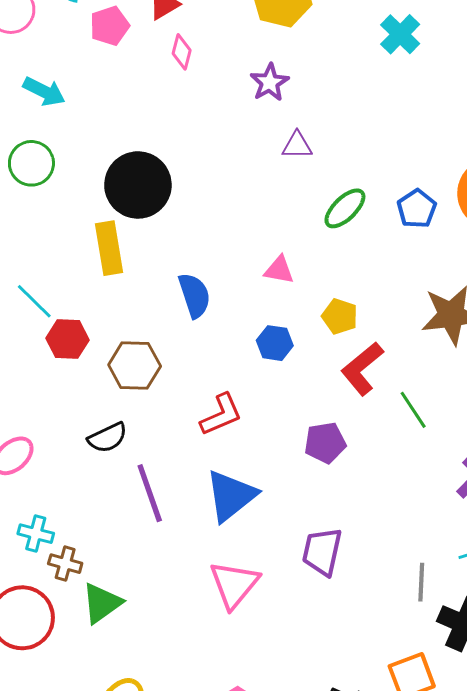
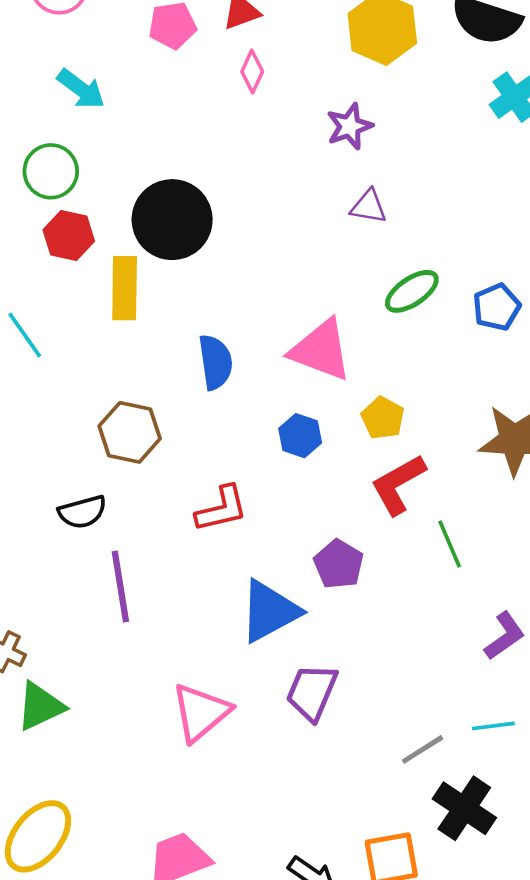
pink triangle: (279, 270) -> (321, 350), size x1.8
red hexagon: (68, 339) -> (69, 236), moved
purple pentagon: (325, 443) -> (339, 564), turned 30
blue triangle: (231, 496) -> (269, 611), moved
gray line: (421, 582) -> (423, 749), turned 45

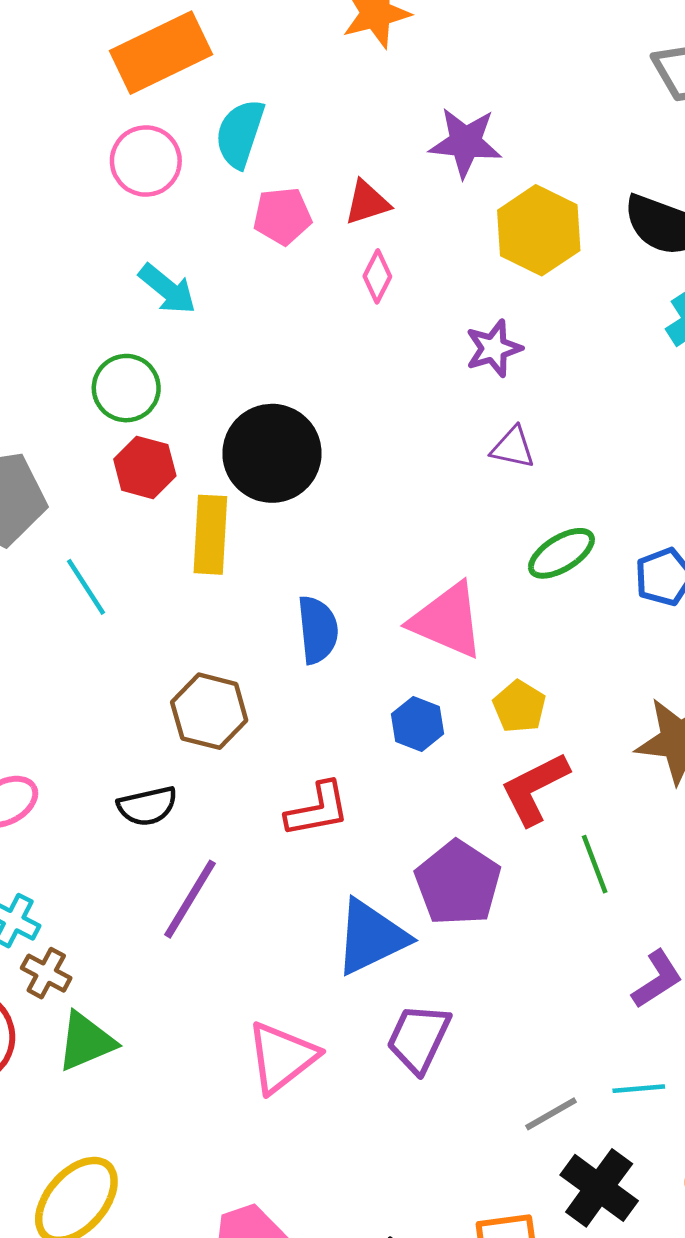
purple pentagon: (339, 564) -> (458, 883), size x1.4
purple line: (120, 586) -> (190, 899), turned 38

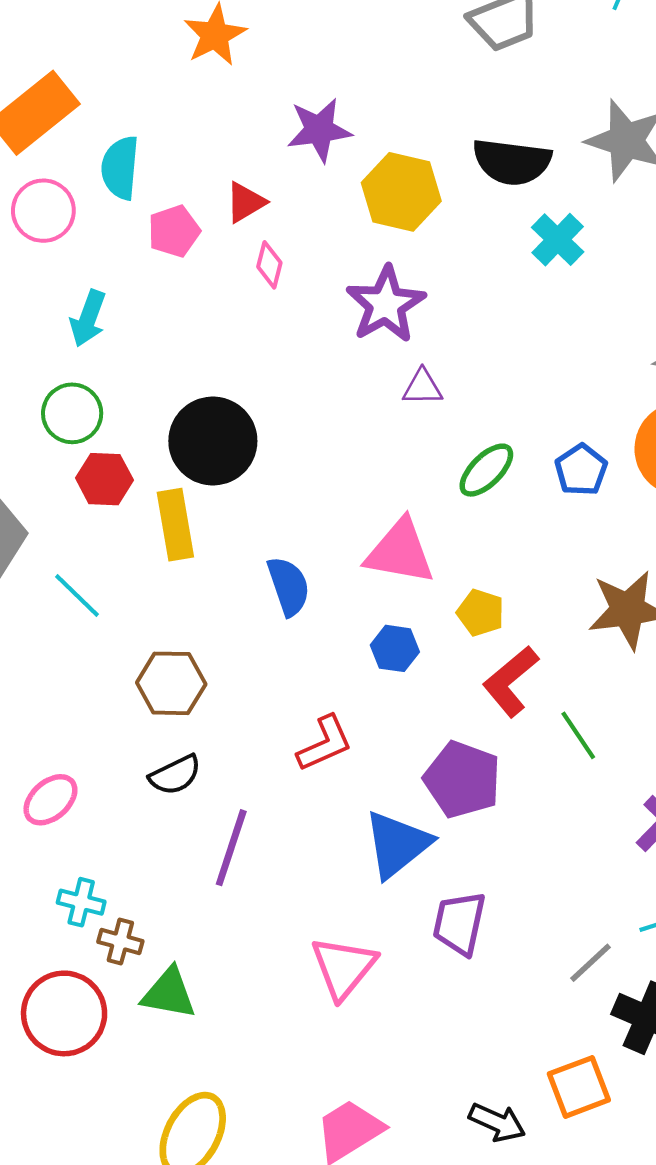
cyan arrow: (167, 289) -> (88, 318), turned 84
purple star: (494, 348) -> (386, 304), size x1.5
brown hexagon: (209, 711) -> (171, 683), moved
green triangle: (86, 1041) -> (169, 993), turned 46

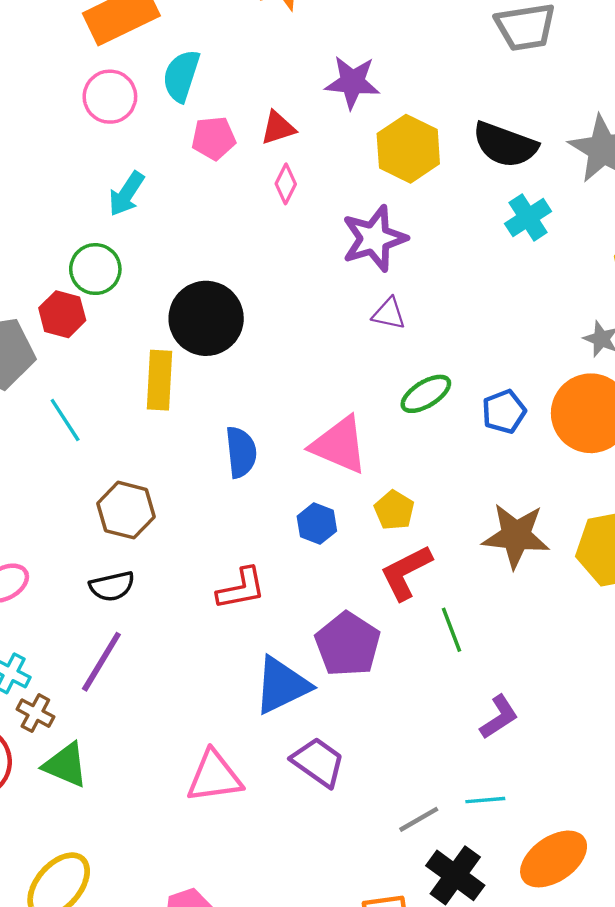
red hexagon: (104, 479) -> (62, 314), moved
purple line: (231, 848) -> (101, 662), moved
purple trapezoid: (459, 923) -> (318, 762), turned 100
pink triangle: (343, 967) -> (214, 777), turned 30

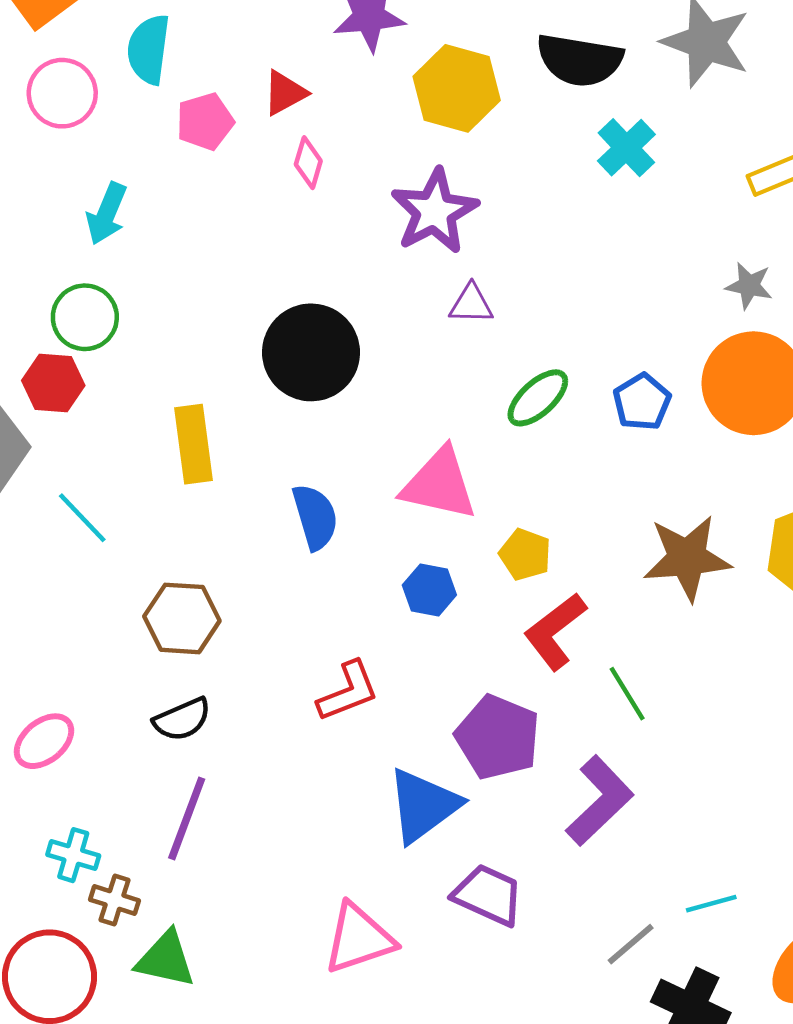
black circle: (206, 318) -> (311, 352), moved
purple L-shape: (499, 717) -> (600, 801), moved, size x1.5

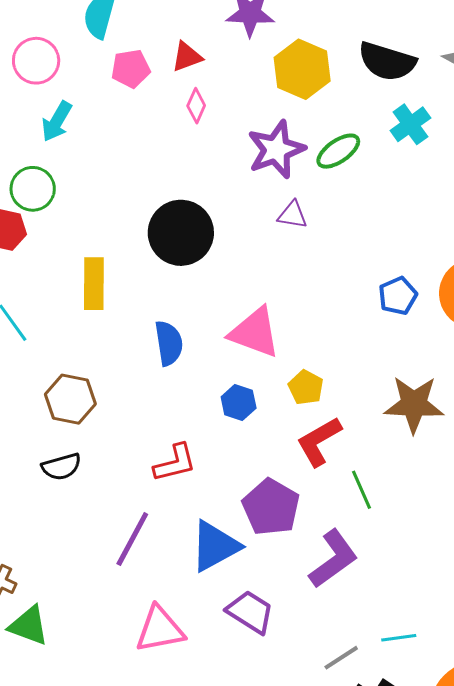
pink circle: (62, 93) -> (36, 61), moved
green ellipse: (538, 398) -> (338, 151), moved
purple line: (187, 818) -> (132, 539), moved

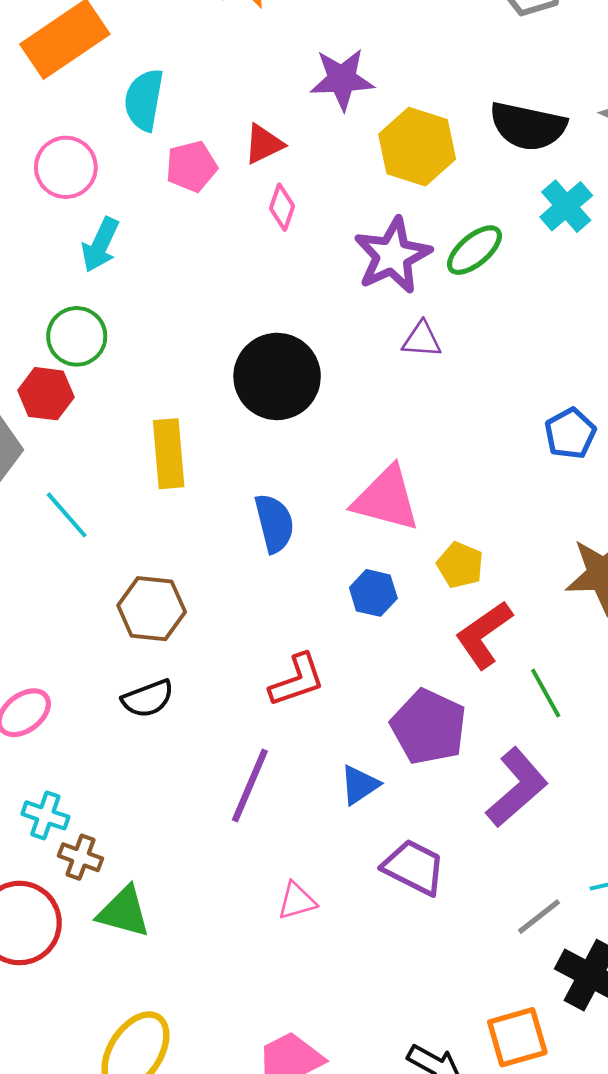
blue triangle: (215, 546) -> (360, 785), size x0.6
pink triangle: (160, 629) -> (297, 901), size x0.6

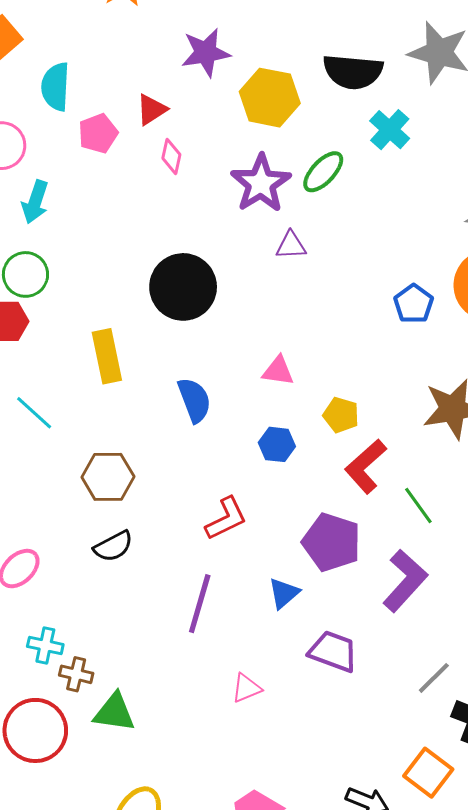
pink triangle: (386, 499) -> (278, 371), size x0.6
orange square: (517, 1037) -> (428, 773), turned -30

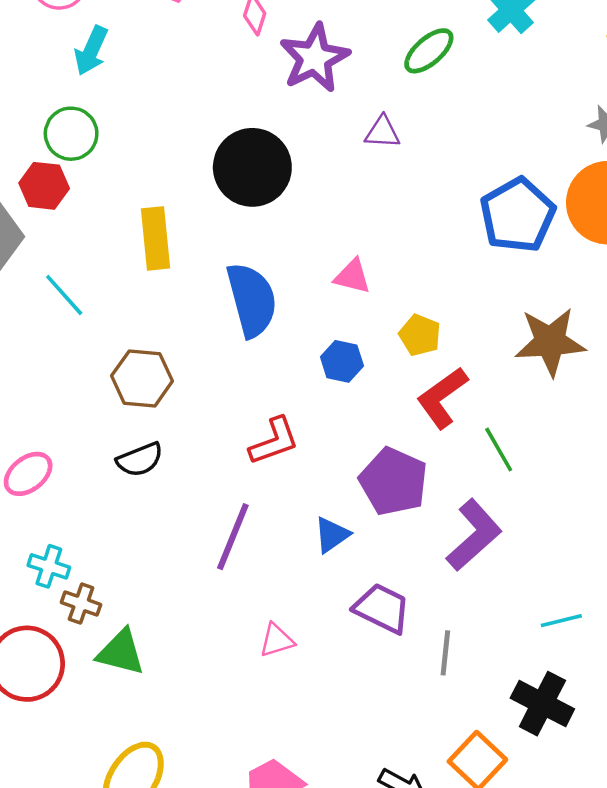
purple star: (261, 183) -> (315, 58), moved
blue pentagon: (414, 304) -> (518, 215), size x1.6
blue semicircle: (194, 400) -> (252, 300), size x1.4
gray line: (434, 678) -> (445, 653), moved, turned -45

